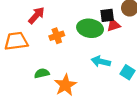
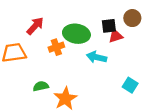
green ellipse: (90, 28) -> (76, 34), moved
cyan arrow: (101, 61) -> (97, 57), moved

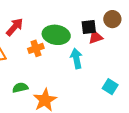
cyan arrow: (97, 57) -> (76, 58), turned 66

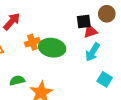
green ellipse: (56, 35) -> (52, 48), moved
cyan arrow: (76, 58) -> (93, 52), moved, turned -138

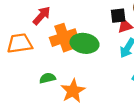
orange cross: (32, 42) -> (64, 38), size x1.6

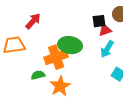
orange cross: (64, 38) -> (56, 57), moved

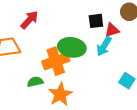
black square: (99, 21) -> (96, 21), moved
cyan arrow: (107, 49) -> (104, 46), moved

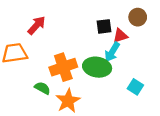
green ellipse: (72, 47) -> (97, 67), moved
green semicircle: (35, 82) -> (42, 88), turned 42

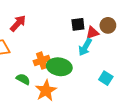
brown circle: (138, 17) -> (108, 25), moved
orange cross: (63, 67) -> (42, 61), size x0.7
green ellipse: (97, 67) -> (59, 67), moved

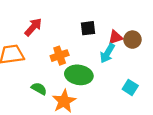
black square: (78, 24) -> (88, 28), moved
brown circle: (108, 25) -> (132, 40), moved
orange cross: (42, 61) -> (60, 56), moved

